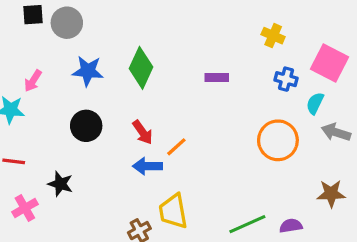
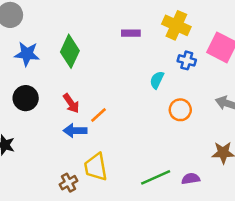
yellow cross: (273, 36) -> (176, 25), size x1.5
purple rectangle: (217, 77) -> (131, 33), moved
cyan semicircle: (315, 103) -> (157, 80), moved
orange circle: (278, 140) -> (180, 110), size x0.7

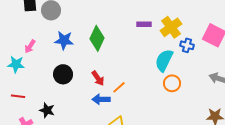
yellow cross: (176, 25) -> (171, 27), moved, turned 30
cyan semicircle: (157, 80) -> (164, 60), size x1.6
orange circle: (180, 110) -> (172, 83), moved

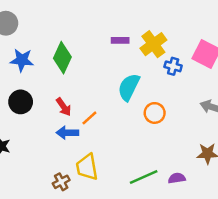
cyan semicircle: (164, 60) -> (129, 87), moved

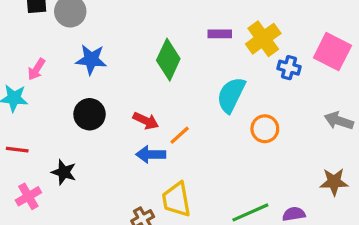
green diamond: (62, 58) -> (168, 60), moved
red arrow: (64, 107) -> (146, 121), turned -30

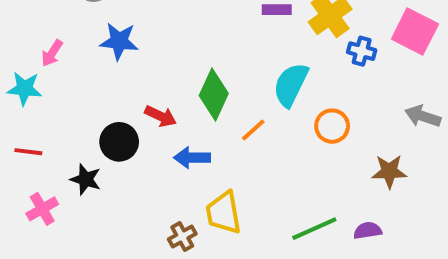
green diamond: (168, 60) -> (214, 95), moved
black circle: (90, 114) -> (119, 142), moved
red arrow: (146, 121) -> (161, 116), moved
orange line: (180, 135) -> (253, 130), moved
brown star: (334, 182) -> (389, 171), moved

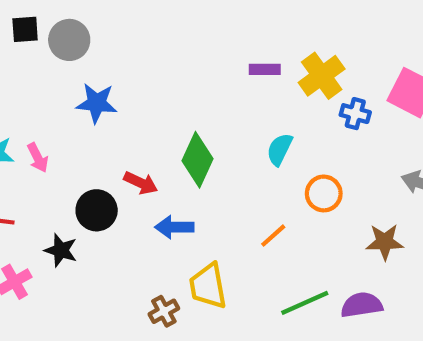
pink arrow: (52, 53) -> (38, 158), moved, turned -60
cyan semicircle: (291, 85) -> (280, 149), size x0.7
orange line: (253, 130) -> (273, 236), moved
purple semicircle: (368, 231) -> (362, 305), size x1.4

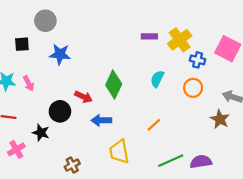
black square: (25, 29) -> (22, 44), moved
orange circle: (324, 193) -> (193, 88), moved
brown star: (385, 242) -> (220, 119), moved, turned 30
brown cross: (164, 311) -> (72, 165), moved

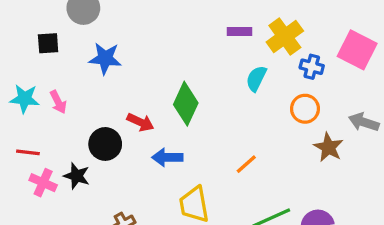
cyan semicircle: (157, 79) -> (256, 79), moved
brown star: (220, 119) -> (328, 147), moved
pink cross: (16, 149) -> (43, 183), moved, turned -36

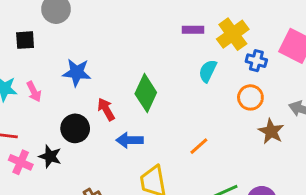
blue star: (105, 58) -> (77, 72), moved
red arrow: (140, 122) -> (106, 109), turned -145

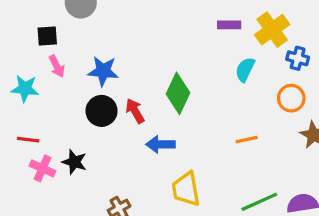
pink arrow: (34, 92) -> (57, 66), moved
black circle: (75, 128) -> (102, 111), moved
orange line: (199, 146) -> (247, 140), moved, turned 30

